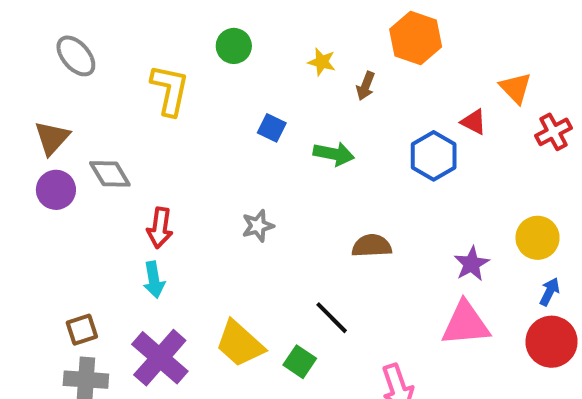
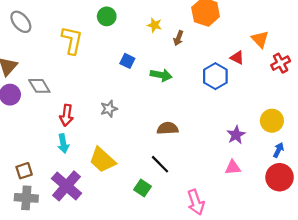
gray star: (258, 226) -> (109, 109), moved
brown semicircle: (372, 246) -> (168, 128), moved
pink triangle: (466, 324) -> (233, 167), size x0.6
yellow trapezoid: (240, 344) -> (102, 160), moved

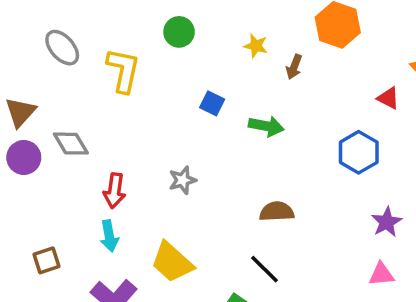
gray ellipse: (21, 22) -> (62, 48), moved
blue hexagon: (215, 76) -> (359, 152), moved
brown square: (24, 171) -> (46, 260), moved

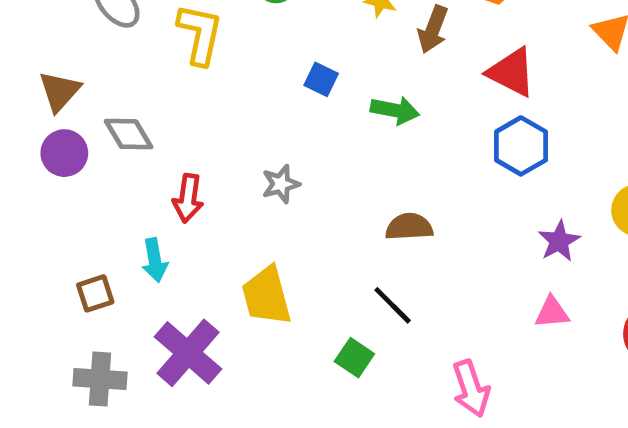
brown arrow: (294, 67) -> (433, 29), size x1.4
red triangle: (388, 98) -> (511, 72), moved, size x1.6
cyan arrow: (109, 236) -> (155, 260), moved
yellow trapezoid: (172, 262) -> (266, 296), turned 33

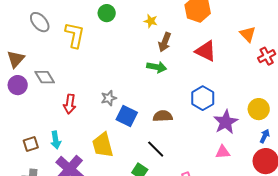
brown arrow: (433, 29) -> (165, 42), moved
blue square: (321, 79) -> (127, 116), moved, size x1.5
blue hexagon: (521, 146) -> (203, 98), moved
purple star: (559, 241) -> (226, 122), size x1.4
cyan arrow: (155, 260) -> (56, 140), moved

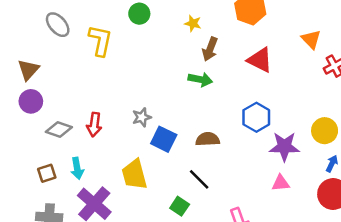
gray diamond: (45, 77) -> (59, 129), moved, turned -40
purple star: (226, 122) -> (284, 146), turned 30

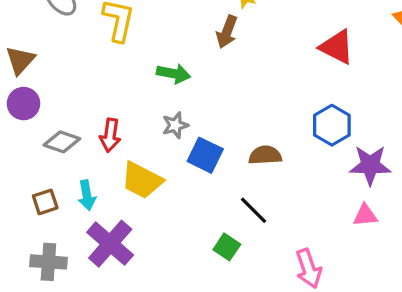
brown arrow: (210, 49) -> (227, 32), moved
green arrow: (200, 79) -> (174, 74), moved
yellow trapezoid: (134, 175) -> (142, 180), moved, turned -48

